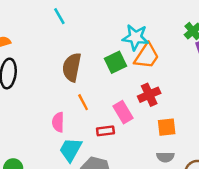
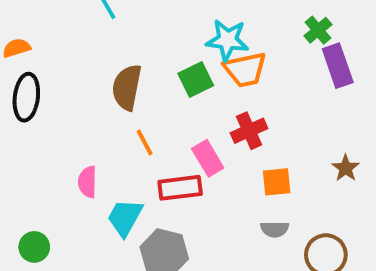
orange trapezoid: (147, 56) -> (245, 70), turned 44
pink semicircle: (58, 122) -> (87, 182), moved
red rectangle: (105, 131) -> (180, 188), size x1.5

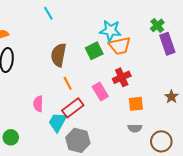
red rectangle: (180, 188) -> (73, 108), moved, turned -30

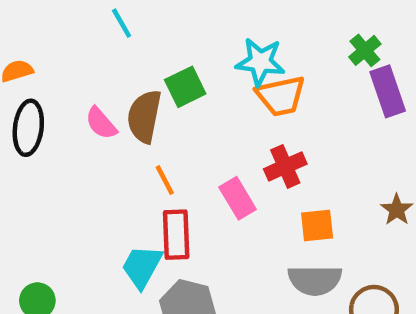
green square: (94, 51) -> (185, 87), moved
pink semicircle: (38, 104) -> (101, 123), moved, turned -42
red rectangle: (73, 108) -> (176, 235), turned -55
gray semicircle: (135, 128) -> (315, 280), size x1.6

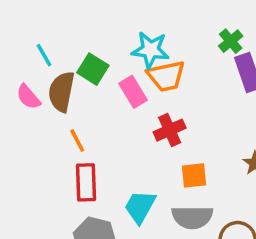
cyan line: (122, 23) -> (44, 55), moved
green square: (185, 87) -> (93, 69), turned -32
pink rectangle: (238, 198) -> (133, 92), moved
cyan trapezoid: (142, 266) -> (140, 207), moved

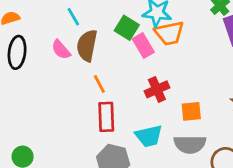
green square: (93, 69) -> (127, 28), moved
red cross: (170, 130) -> (157, 89), moved
cyan trapezoid: (140, 207) -> (149, 136), turned -132

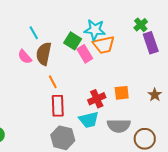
red cross: (157, 89) -> (97, 99), moved
orange square: (191, 111) -> (122, 93), moved

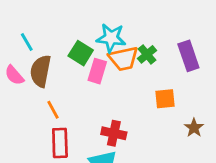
green cross: (141, 25) -> (147, 54), moved
pink rectangle: (85, 54) -> (97, 71), turned 48
orange square: (122, 93) -> (165, 99), moved
red cross: (97, 99) -> (114, 133), turned 36

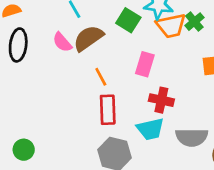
brown semicircle: (41, 71) -> (88, 38), turned 44
pink rectangle: (97, 71) -> (145, 64), moved

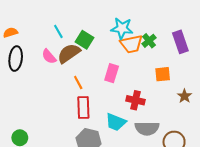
green square: (128, 20) -> (84, 40), moved
red cross: (161, 100) -> (136, 100), moved
cyan trapezoid: (150, 129) -> (116, 122), turned 35

